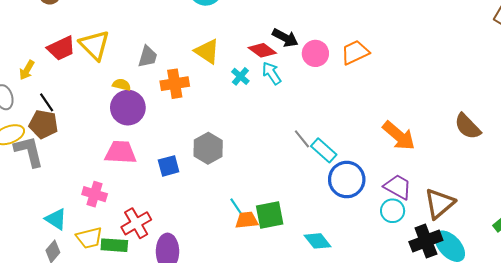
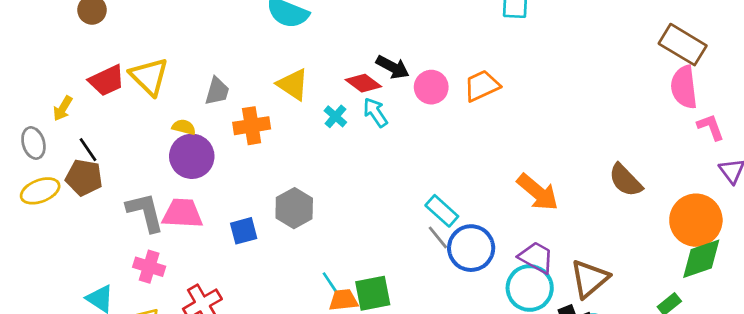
gray line: (302, 139) -> (438, 237), moved
gray L-shape: (29, 151) -> (145, 212), moved
cyan circle: (393, 211) -> (530, 288), size x1.5

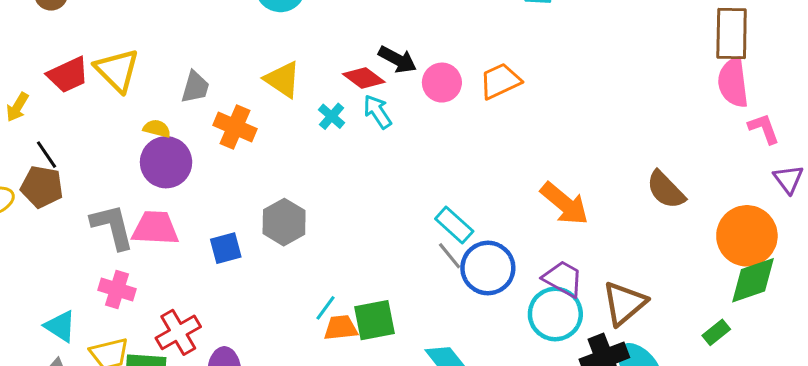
brown rectangle: (683, 45) -> (732, 34), turned 60
orange cross: (252, 126) -> (235, 127), turned 32
cyan line: (330, 283) -> (325, 308), turned 70

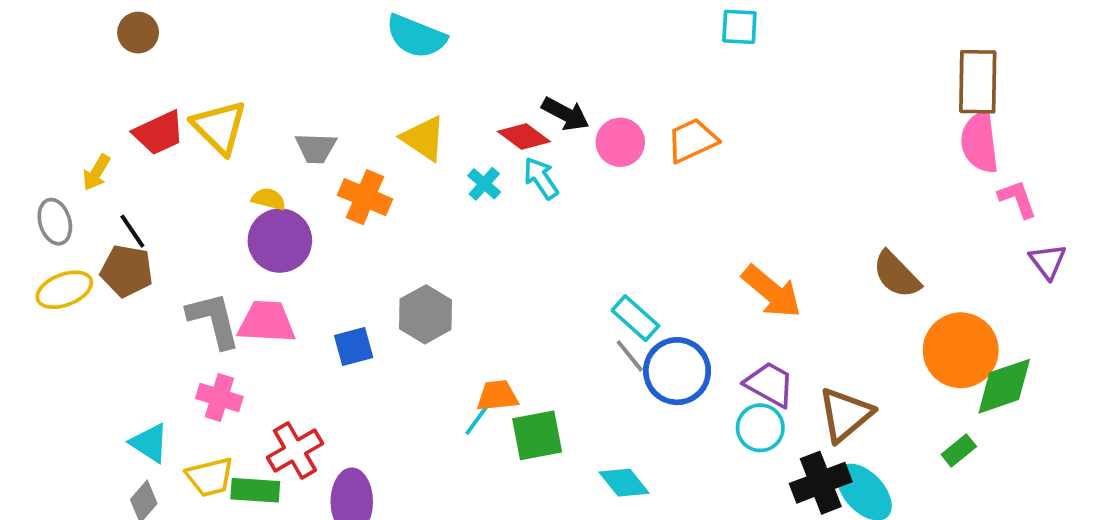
gray trapezoid: (195, 87) -> (316, 148), turned 76
orange circle: (747, 236) -> (961, 350), moved
cyan circle: (555, 314) -> (760, 428), size x0.7
orange trapezoid: (341, 328) -> (497, 396), moved

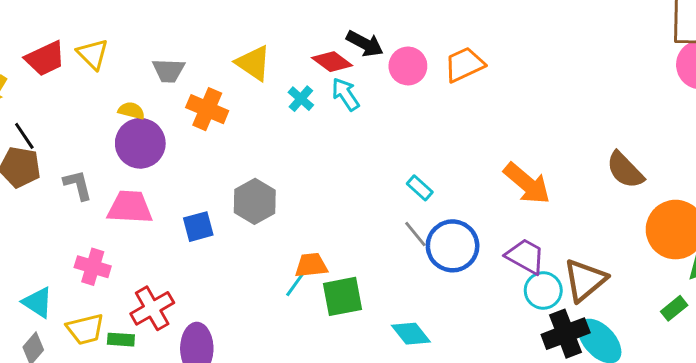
yellow triangle: (219, 127) -> (93, 54), size x0.7
cyan rectangle: (635, 318) -> (420, 188), moved, size x0.7
gray L-shape: (214, 320) -> (78, 185), moved, size x0.7
cyan circle: (760, 428) -> (543, 291), moved
green rectangle: (255, 490) -> (121, 340), size x0.7

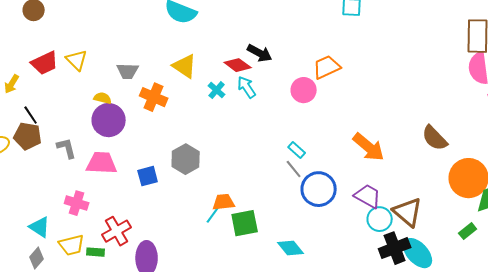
pink circle: (408, 66) -> (304, 90), moved
gray line: (415, 234) -> (294, 169), moved
brown triangle: (585, 280) -> (408, 212), turned -40

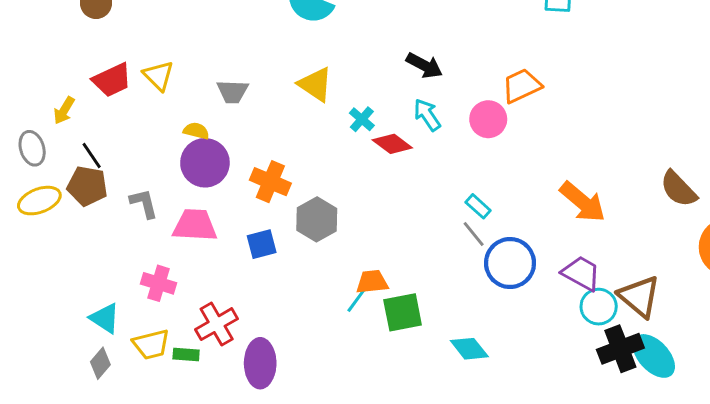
red diamond: (238, 65) -> (392, 144), moved
cyan arrow: (247, 87) -> (427, 115), moved
orange cross: (154, 97) -> (270, 182), moved

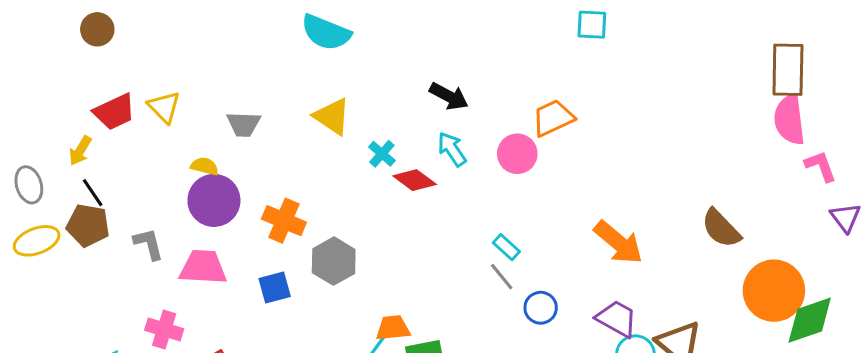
yellow arrow: (64, 110) -> (80, 151), moved
blue circle: (510, 263) -> (541, 308), size x0.6

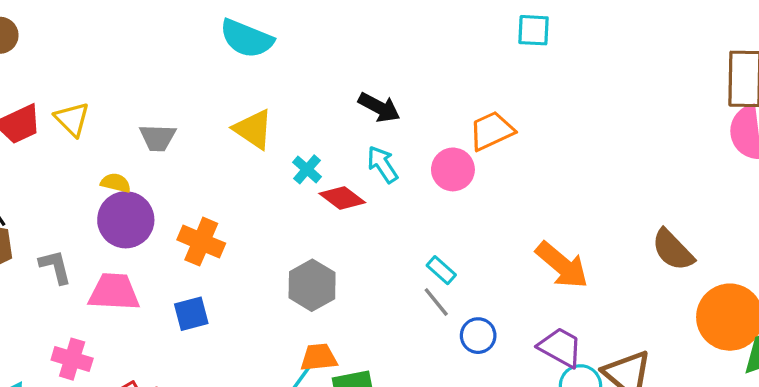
gray hexagon: (334, 261) -> (312, 285), moved

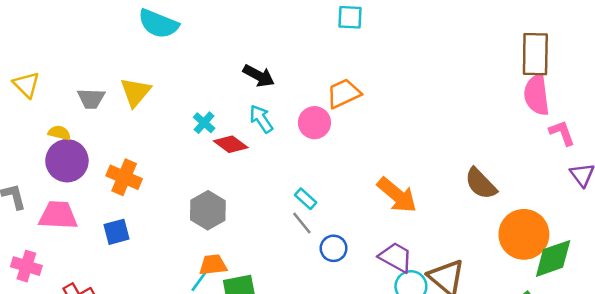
cyan square: (533, 30) -> (350, 17), moved
yellow triangle: (253, 129) -> (136, 92), moved, turned 36

